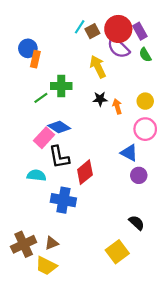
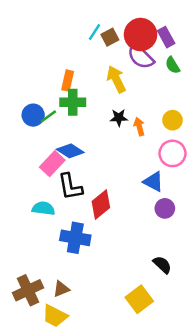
blue circle: (28, 48) -> (33, 115), moved
orange rectangle: (35, 59) -> (68, 81), moved

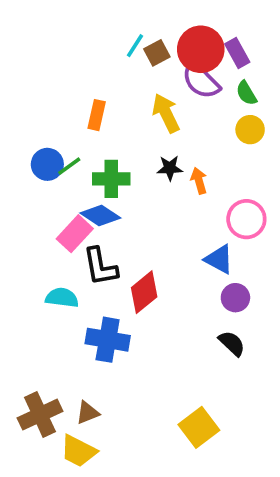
green cross: (73, 102) -> (111, 179), moved
yellow circle: (172, 120) -> (250, 130), moved
black semicircle: (162, 265) -> (232, 343), moved

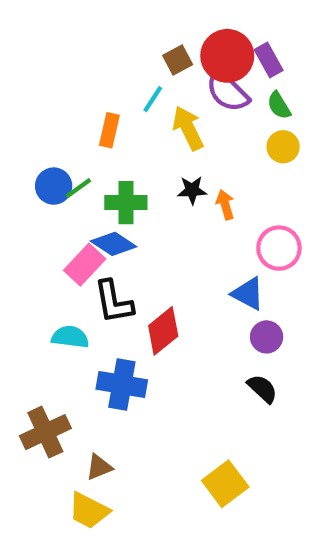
cyan line: (135, 46) -> (153, 99), moved
brown cross: (40, 415) -> (45, 432), moved

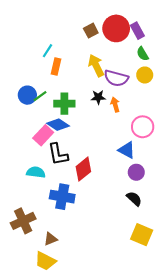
purple semicircle: (227, 91) -> (116, 78), moved, turned -30
cyan line: (153, 99) -> (47, 51), moved
yellow square: (225, 484) -> (142, 235), moved, turned -30

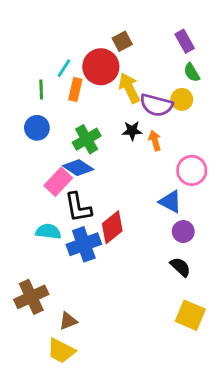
red circle: (116, 28) -> (101, 67), moved
yellow circle: (145, 75) -> (182, 99), moved
green line: (40, 96) -> (41, 89), moved, turned -56
green cross: (64, 104) -> (87, 139), turned -30
blue cross: (62, 197) -> (84, 244), moved, turned -30

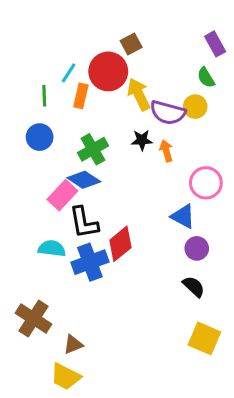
purple rectangle: (185, 41) -> (215, 44), moved
brown cross: (31, 297) -> (33, 319), turned -32

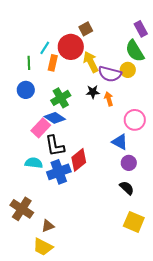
green semicircle: (206, 78) -> (135, 51), size x1.6

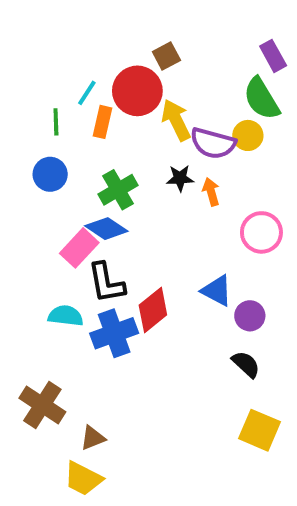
blue triangle: (120, 142) -> (217, 291), moved

